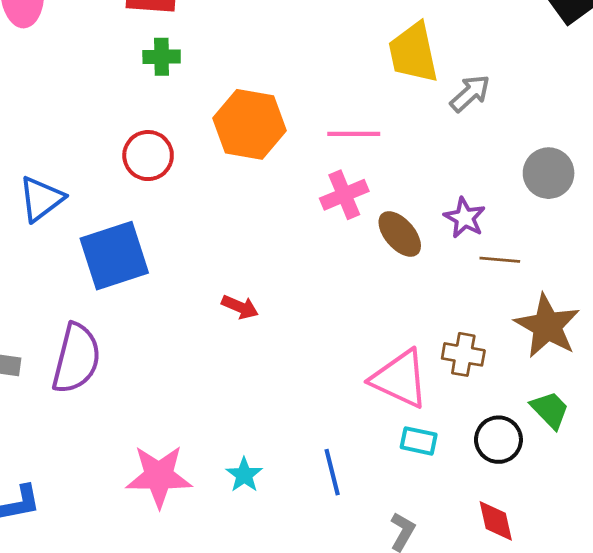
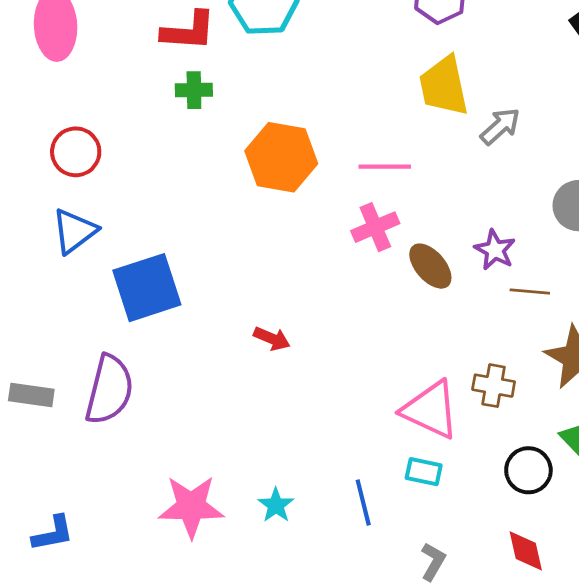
red circle: (148, 156) -> (76, 152), moved
cyan rectangle: (419, 441) -> (424, 472), moved

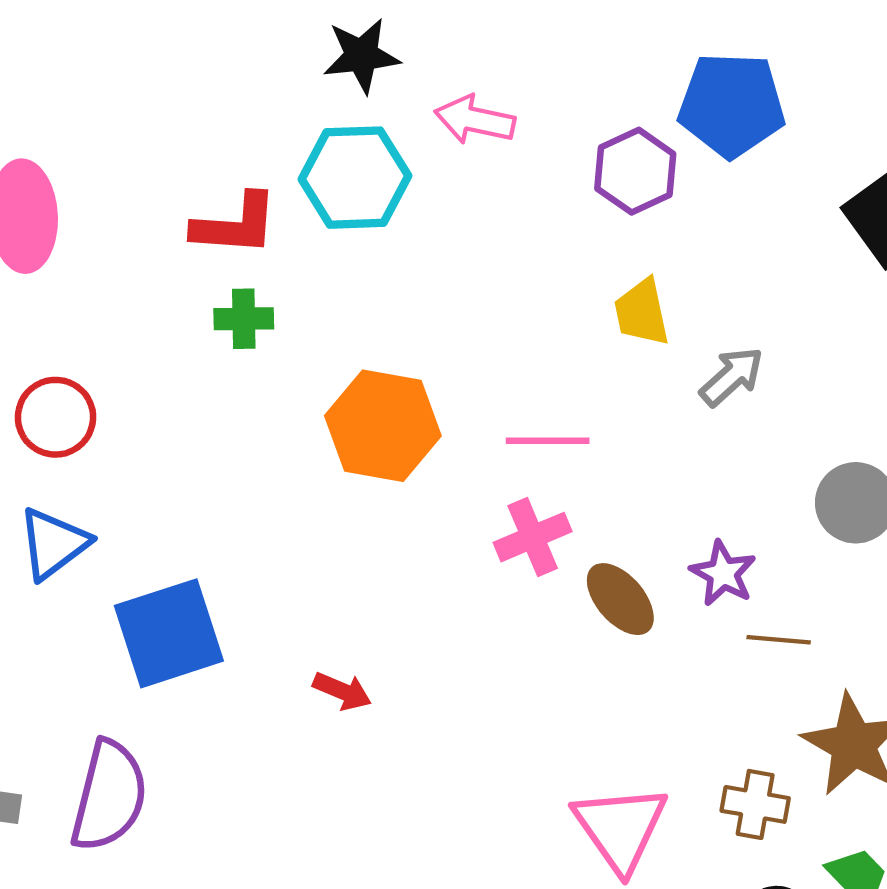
yellow trapezoid: (444, 86) -> (642, 312), size x0.7
red arrow: (272, 339) -> (342, 691), moved
brown cross: (494, 386) -> (755, 804), moved
pink triangle: (430, 410) -> (620, 828), turned 30

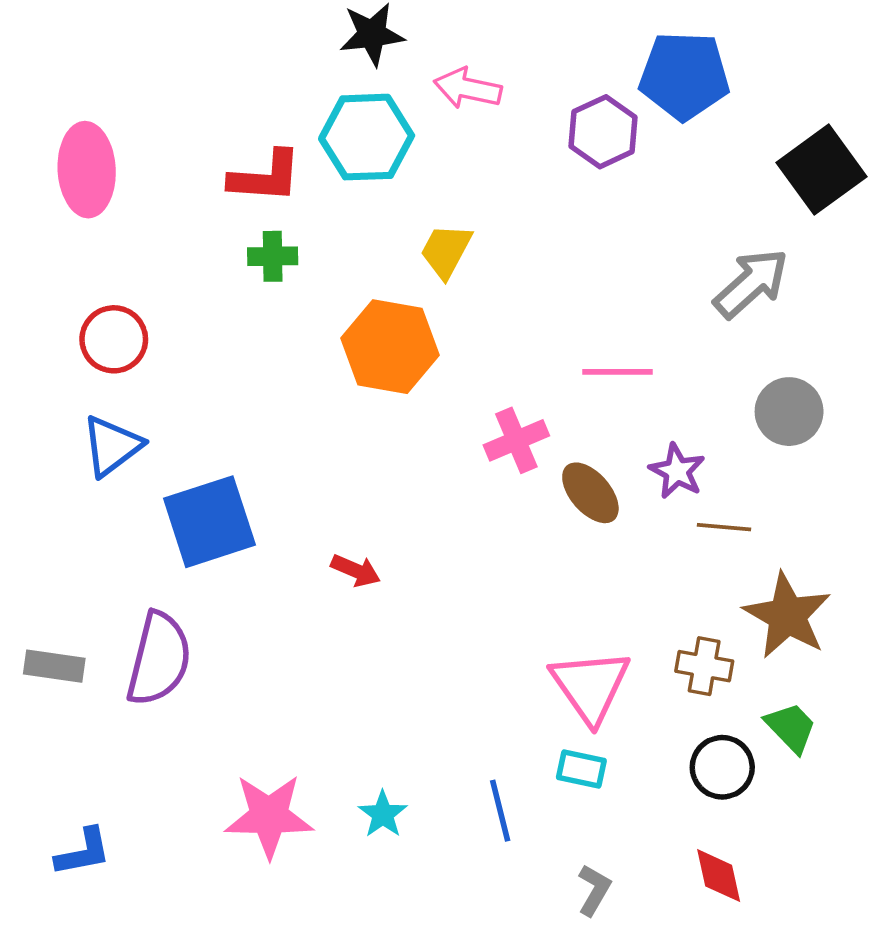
yellow trapezoid: (642, 312) -> (446, 251), moved, turned 40
gray arrow: (732, 377) -> (751, 283), moved, size x1.4
pink line: (548, 441) -> (618, 372), moved

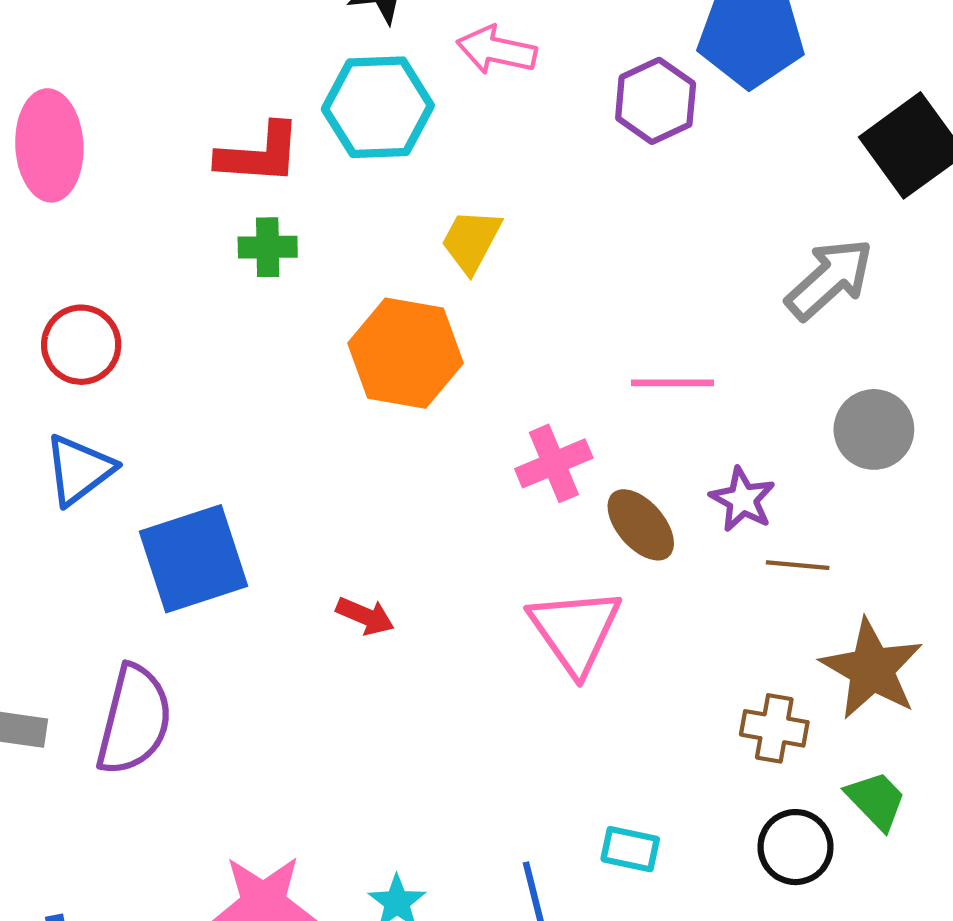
pink triangle: (590, 686) -> (575, 631), moved

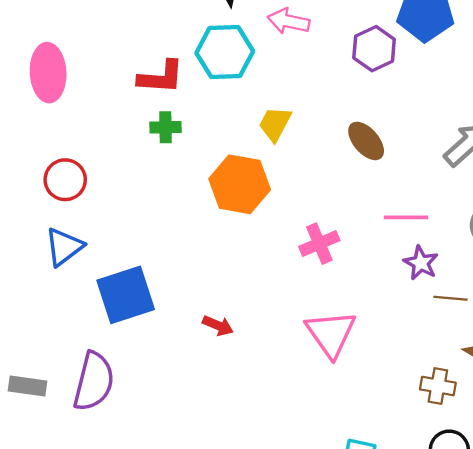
pink line: (673, 383) -> (406, 217), moved
brown ellipse: (641, 525) -> (366, 141), moved

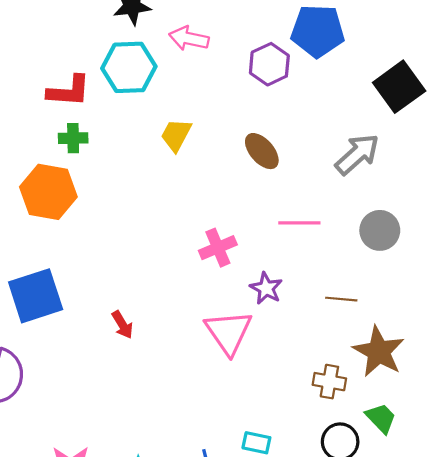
orange hexagon: (240, 184) -> (48, 192), moved
purple star: (421, 263) -> (266, 288), moved
red arrow: (218, 326) -> (122, 325), turned 36

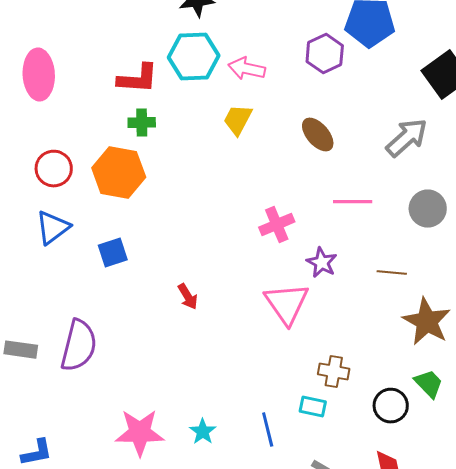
pink arrow: (189, 38) -> (247, 69), moved
blue square: (36, 296) -> (113, 253), moved, size x0.6
brown cross: (329, 382) -> (334, 372), moved

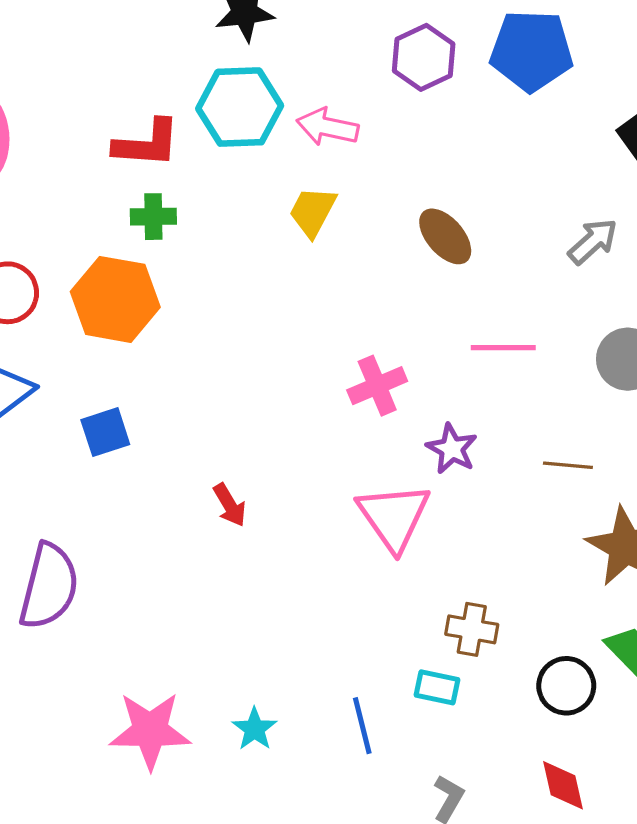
purple hexagon: (325, 54) -> (424, 57), moved
gray arrow: (407, 138) -> (593, 241), size x0.7

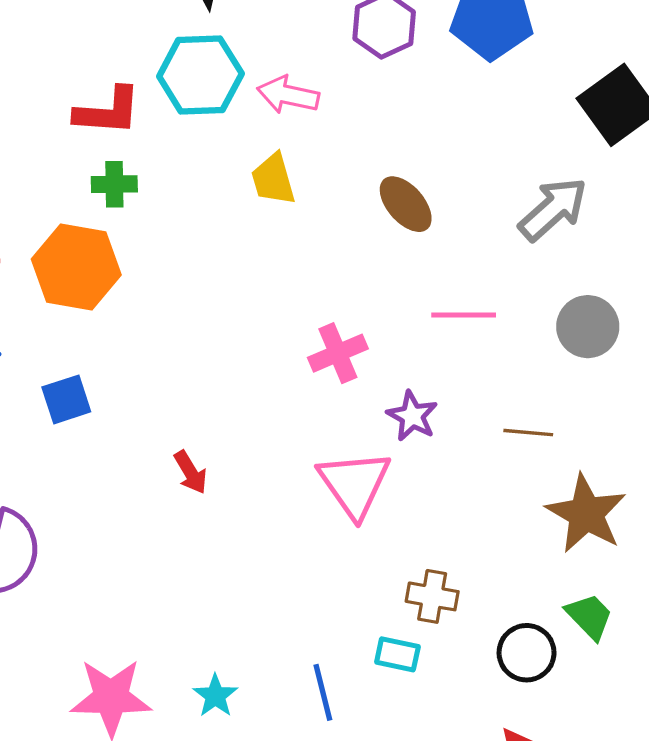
yellow trapezoid: (313, 212) -> (273, 179), turned -44
gray arrow: (593, 241) -> (553, 209), size x1.4

